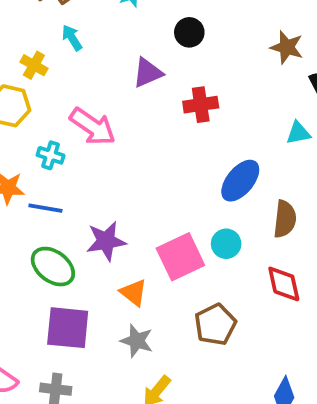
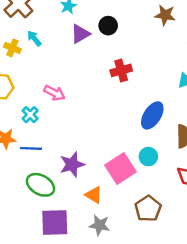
brown star: (287, 47) -> (165, 15), moved
yellow cross: (34, 65) -> (12, 48), moved
purple triangle: (148, 73) -> (80, 34), moved
pink arrow: (93, 127) -> (54, 93), size x0.7
cyan cross: (51, 155) -> (30, 115), turned 35

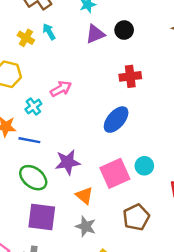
pink arrow: (54, 93) -> (61, 89), turned -65
blue ellipse: (152, 115) -> (116, 120), moved

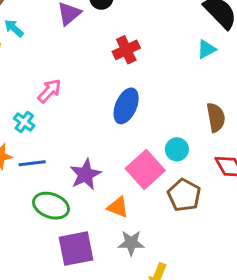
brown pentagon: (136, 217) -> (184, 195), moved

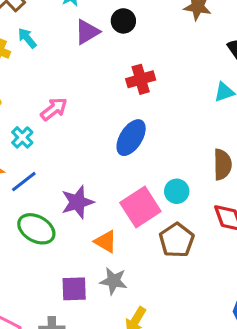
blue line: (32, 163) -> (24, 182), turned -40
purple square: (76, 249) -> (74, 289), moved, size x0.7

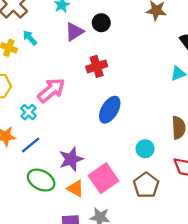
red cross: (141, 79) -> (97, 66), moved
pink arrow: (54, 109) -> (51, 90), size x1.4
pink square: (140, 207) -> (103, 178), moved
orange triangle: (106, 242) -> (76, 188), moved

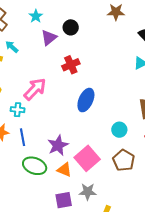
cyan cross: (28, 112) -> (18, 110), turned -32
blue line: (31, 145) -> (22, 137), turned -54

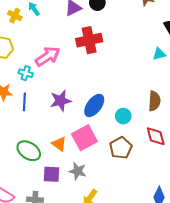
red cross: (71, 65) -> (89, 40), size x1.4
blue ellipse: (86, 100) -> (94, 105), moved
purple star: (58, 145) -> (61, 101), moved
green ellipse: (35, 166) -> (29, 151), moved

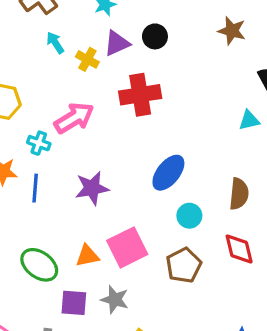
yellow cross: (15, 16) -> (87, 59), moved
blue ellipse: (94, 105) -> (168, 173), moved
orange triangle: (59, 144) -> (87, 256), turned -49

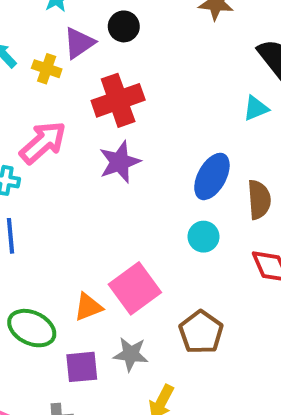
blue ellipse: (168, 173) -> (212, 176), moved
purple star: (92, 188) -> (120, 162), moved
brown pentagon: (184, 265) -> (201, 332), moved

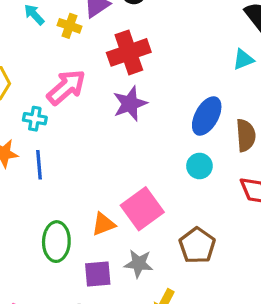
green ellipse: (32, 328) -> (56, 242), turned 66

